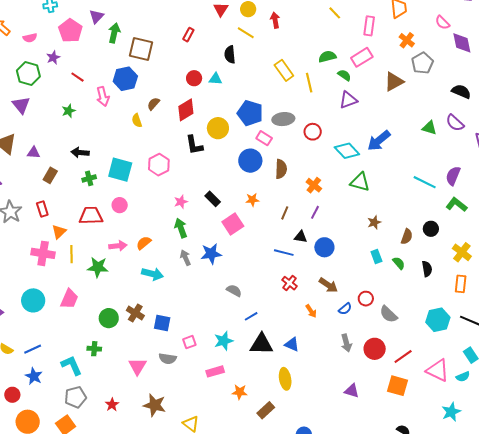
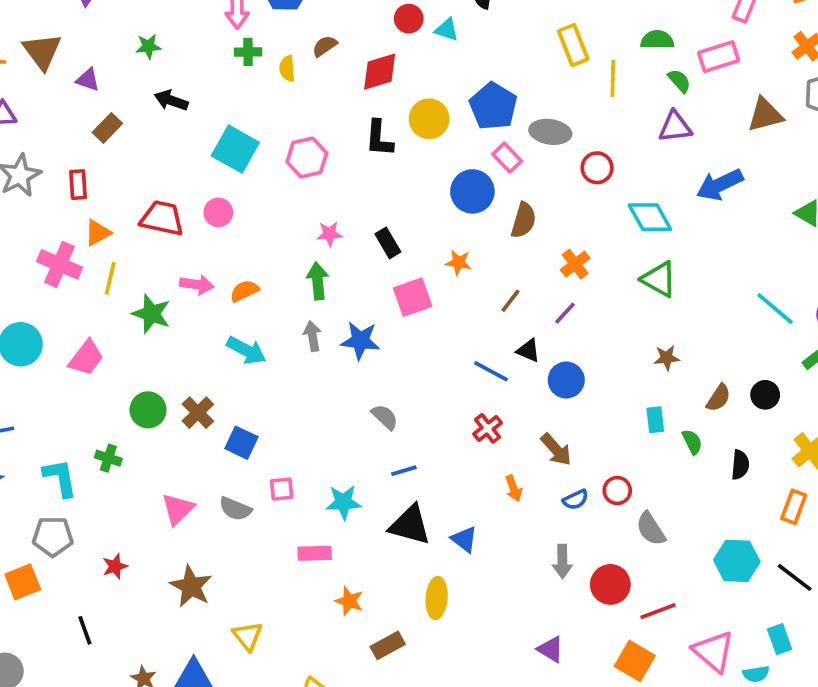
green star: (69, 111) -> (148, 46), moved
blue arrow: (379, 141) -> (720, 185), moved
green cross: (89, 178) -> (248, 52), moved

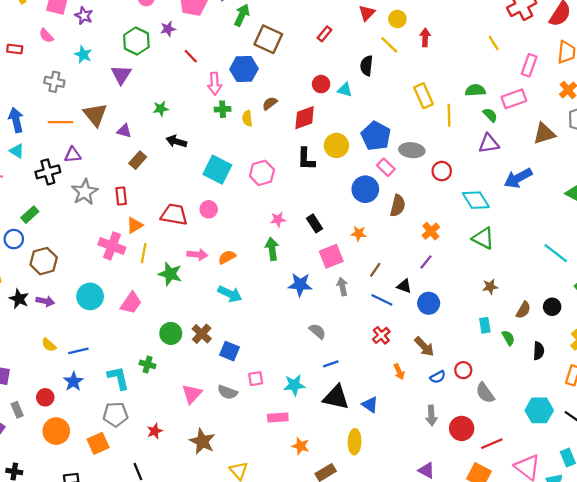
brown line: (511, 301) -> (375, 270), moved
gray arrow: (313, 336) -> (342, 287), moved

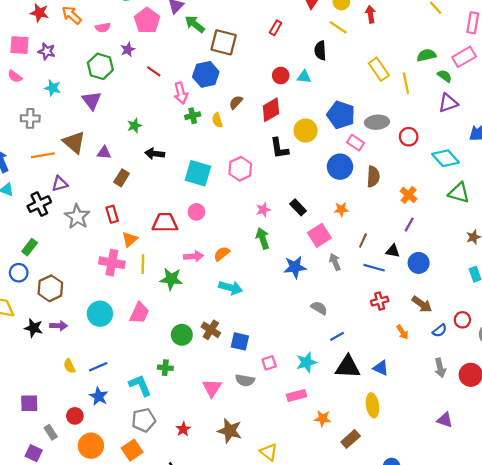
green arrow: (242, 15) -> (195, 24), turned -66
red cross: (381, 335) -> (380, 301), turned 35
yellow semicircle: (49, 345) -> (69, 366), turned 32

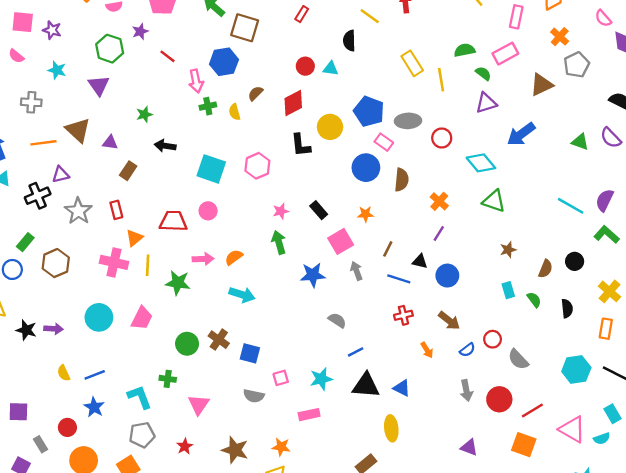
brown hexagon: (50, 288) -> (56, 263), moved
pink triangle: (212, 388) -> (199, 405), moved
orange star: (323, 418) -> (281, 447), moved

